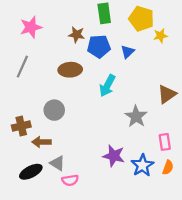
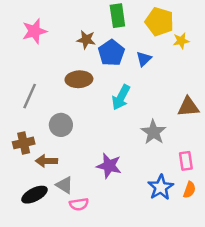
blue pentagon: (99, 46) -> (111, 53), turned -30
gray line: (22, 67) -> (30, 96), moved
brown triangle: (167, 94) -> (188, 107), turned 30
purple star: (114, 156) -> (109, 166), moved

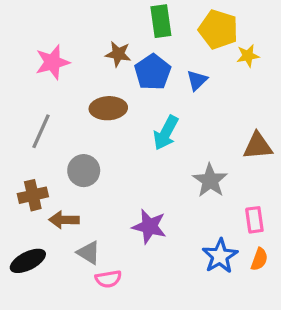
pink star: (34, 31) -> (52, 62), moved
black ellipse: (34, 195) -> (28, 261), moved

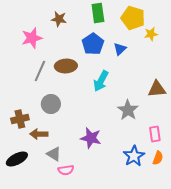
brown star: (118, 54) -> (59, 19), moved
gray line: (41, 131) -> (40, 71), moved

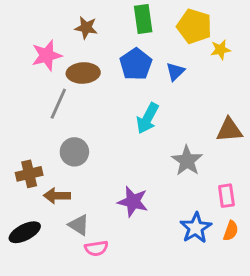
brown ellipse: (66, 66) -> (83, 73), moved

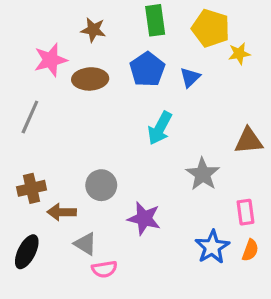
gray line: (58, 104) -> (30, 117), moved
gray circle: (74, 152) -> (101, 185), moved
black ellipse: (25, 232) -> (27, 252), turned -36

